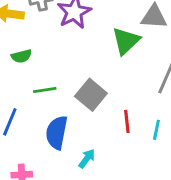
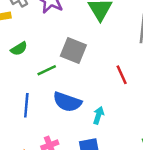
gray square: (91, 95) -> (73, 51), moved
blue semicircle: (57, 133) -> (67, 102), turned -64

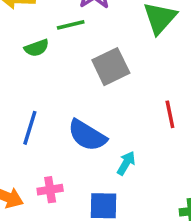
gray square: (73, 51) -> (111, 67), turned 30
green line: (47, 70) -> (71, 25), moved

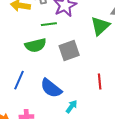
green semicircle: (37, 48) -> (35, 45), moved, size x1.5

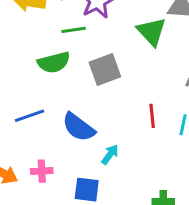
green triangle: (100, 26) -> (152, 32), turned -30
blue line: (19, 80) -> (29, 116), turned 48

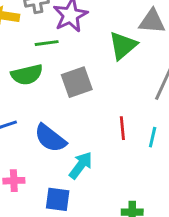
green triangle: (152, 32) -> (123, 46), turned 32
cyan arrow: (110, 154) -> (81, 165), size x1.4

